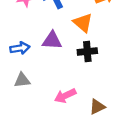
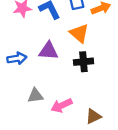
gray triangle: (22, 80) -> (35, 96), moved

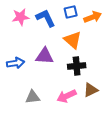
pink arrow: (62, 105) -> (67, 96), moved
brown triangle: (93, 116) -> (91, 90), moved

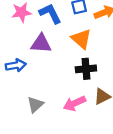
purple triangle: (45, 56) -> (41, 43), moved
gray triangle: (33, 97) -> (35, 105), turned -35

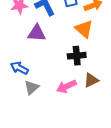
orange triangle: (81, 39) -> (84, 29), moved
blue arrow: (16, 65) -> (19, 68), moved, turned -144

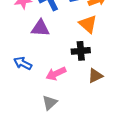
pink arrow: (66, 86) -> (56, 74), moved
gray triangle: (32, 87) -> (50, 103), moved

